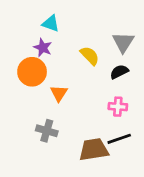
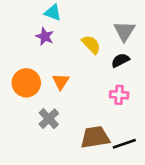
orange circle: (32, 72) -> (26, 83), moved
gray cross: (47, 131) -> (49, 119), turned 30
black line: (119, 139) -> (124, 144), moved

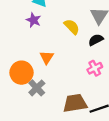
orange circle: (26, 83) -> (21, 73), moved
pink cross: (119, 95) -> (95, 68), turned -32

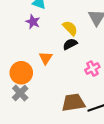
black semicircle: (96, 40) -> (70, 44), moved
gray cross: (37, 88) -> (20, 93), moved

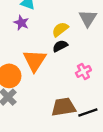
yellow semicircle: (70, 28) -> (60, 29), turned -84
orange triangle: (46, 58) -> (35, 60), size x1.6

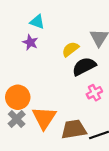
black semicircle: (60, 46) -> (84, 66), moved, size x1.5
orange triangle: (35, 60) -> (44, 118), moved

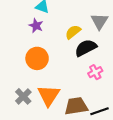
orange circle: (18, 97) -> (37, 58), moved

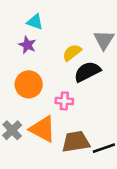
pink cross: (95, 72) -> (64, 101), moved, turned 32
orange triangle: (49, 95) -> (43, 129), turned -35

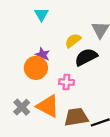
cyan triangle: (35, 22) -> (41, 14), turned 40
purple star: (27, 45) -> (42, 55), moved

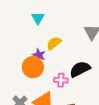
yellow semicircle: (73, 41) -> (54, 43), moved
black semicircle: (86, 57) -> (80, 69), moved

